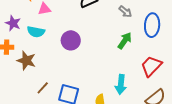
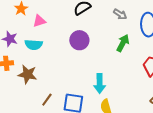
purple circle: (71, 40) -> (79, 40), moved
cyan arrow: (121, 84) -> (100, 83), moved

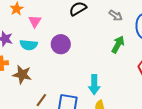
pink triangle: (39, 21) -> (35, 21), turned -40
purple circle: (79, 40) -> (61, 44), moved

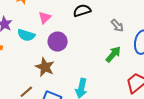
pink triangle: (35, 21) -> (45, 18), moved
brown star: (22, 75) -> (45, 67), moved

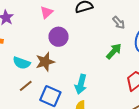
cyan semicircle: (26, 35) -> (22, 63), moved
brown star: (45, 67) -> (45, 62), turned 30

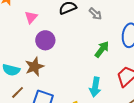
gray arrow: (119, 23) -> (95, 14), moved
cyan arrow: (81, 84) -> (95, 87), moved

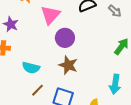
pink triangle: (31, 17) -> (50, 15), size x1.5
brown star: (34, 67) -> (68, 65), moved, turned -30

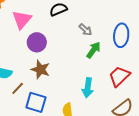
gray arrow: (115, 11) -> (85, 30), moved
brown line: (37, 90) -> (18, 88), moved

